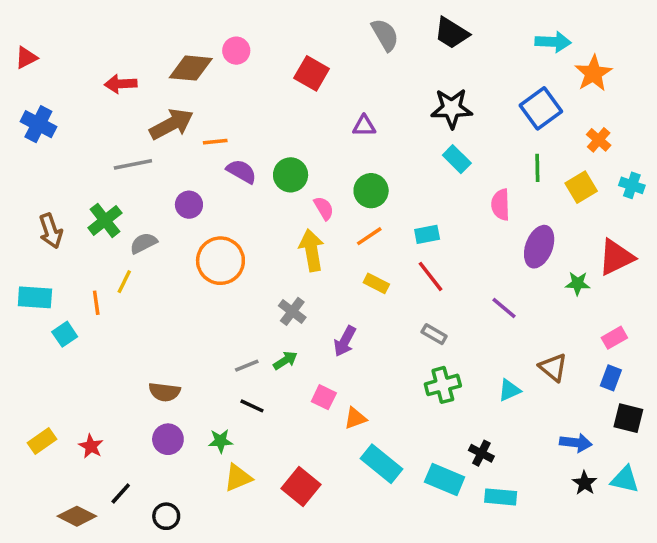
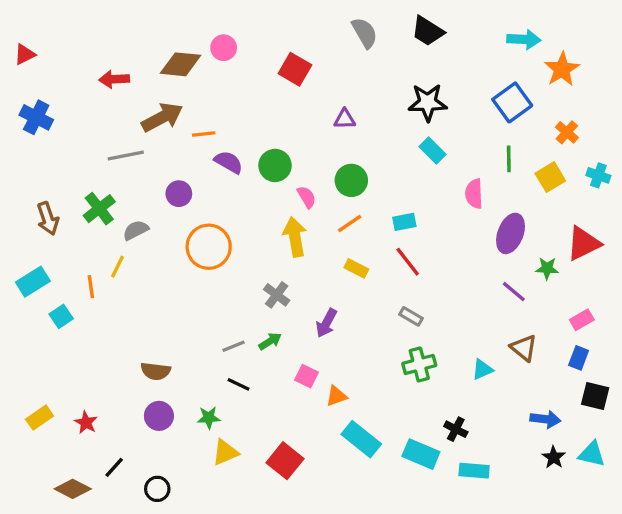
cyan rectangle: (35, 297) -> (33, 282), turned -36
purple line: (504, 308) -> (514, 292), moved

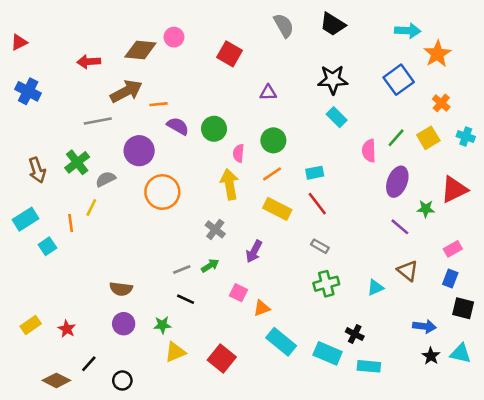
green line: (509, 159) -> (396, 138), moved, turned 42
purple circle: (179, 194) -> (139, 151), size x1.5
pink semicircle: (307, 197) -> (239, 153), turned -144
yellow rectangle: (356, 268) -> (277, 209), size x1.5

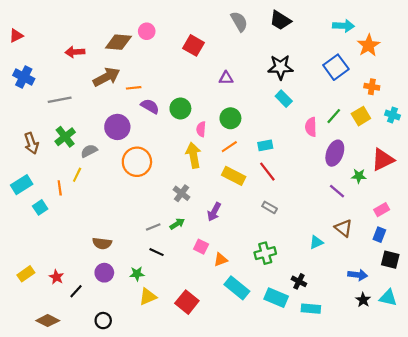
orange cross: (441, 103) -> (372, 87), turned -32
gray line: (98, 121) -> (60, 100), moved
green cross: (326, 284) -> (265, 253), moved
black line: (89, 364) -> (76, 291), moved

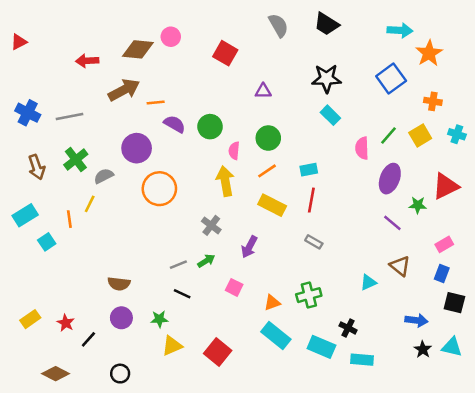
blue cross: (24, 77) -> (28, 113), moved
red line: (267, 172) -> (311, 200), turned 48
orange triangle: (221, 260) -> (272, 303), moved

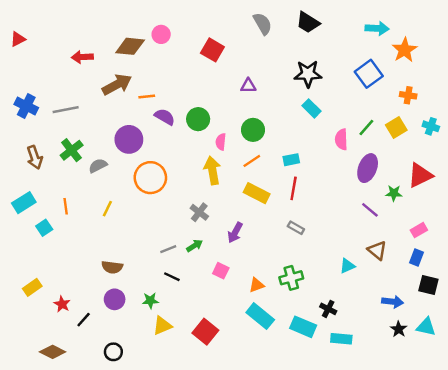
yellow line: (90, 204) -> (107, 209), moved
yellow rectangle: (30, 319) -> (32, 287), moved

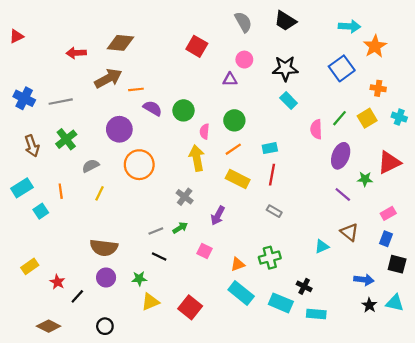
pink circle: (161, 34) -> (244, 60), moved
gray semicircle: (98, 166) -> (91, 166), moved
brown semicircle: (112, 267) -> (104, 248), size x1.4

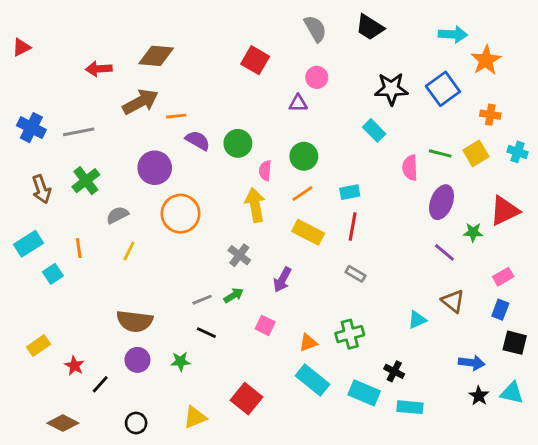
black star: (285, 68) -> (391, 89), moved
green line: (339, 118) -> (440, 153), turned 63
yellow triangle: (150, 302) -> (195, 417), moved

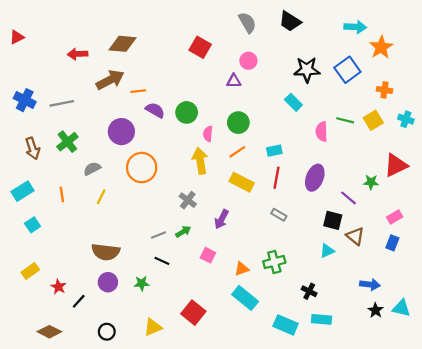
purple ellipse: (442, 202) -> (315, 178), moved
cyan square: (53, 274) -> (33, 225), moved
black square: (515, 343) -> (333, 220), moved
cyan rectangle: (364, 393) -> (286, 325), moved

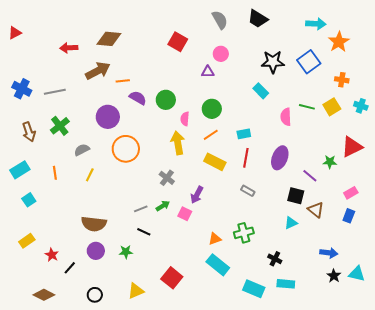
pink square: (208, 255) -> (185, 214), moved

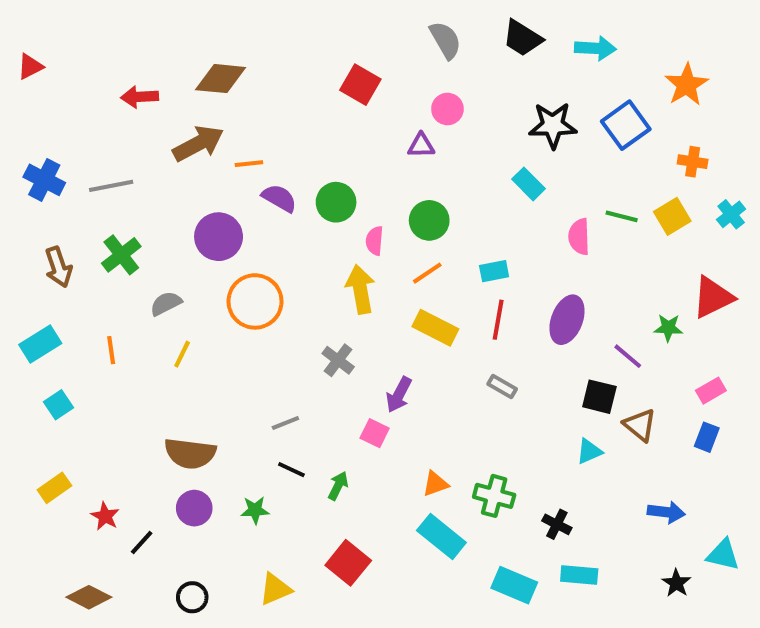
cyan arrow: (316, 24) -> (595, 48), moved
cyan cross: (361, 106) -> (731, 214), turned 32
green arrow: (163, 206) -> (338, 486), moved, turned -32
green cross: (244, 233) -> (494, 496), moved, turned 30
black star: (334, 276) -> (676, 583), moved

